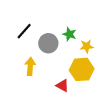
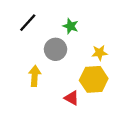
black line: (24, 31) -> (28, 23), moved
green star: (69, 34) -> (71, 26), moved

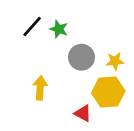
green star: (71, 26) -> (59, 29), moved
gray circle: (56, 49) -> (81, 57), moved

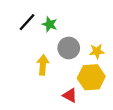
yellow arrow: (40, 88) -> (43, 65), moved

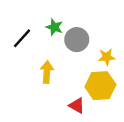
black line: (27, 22) -> (22, 38), moved
gray circle: (69, 48) -> (77, 40), moved

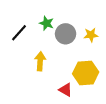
yellow star: (107, 57) -> (91, 35), moved

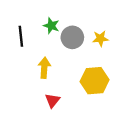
black line: (19, 33) -> (21, 36), turned -48
red triangle: (66, 90) -> (52, 101), moved, turned 40

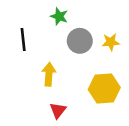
green star: (51, 26) -> (59, 16), moved

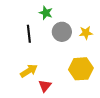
black line: (23, 40) -> (29, 34), moved
yellow arrow: (49, 74) -> (29, 71), moved, turned 54

